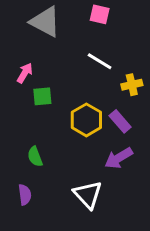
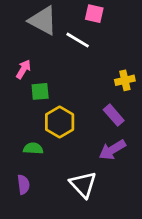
white line: (100, 61) -> (78, 40), moved
yellow hexagon: (86, 120) -> (60, 122), moved
green semicircle: (35, 157) -> (33, 148), turned 114

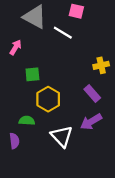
pink arrow: (23, 69) -> (16, 47), moved
purple semicircle: (23, 185) -> (14, 141), moved
white triangle: (83, 185) -> (62, 136), moved

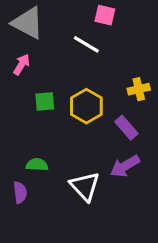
gray triangle: (35, 17) -> (28, 23), moved
yellow hexagon: (48, 99) -> (86, 106), moved

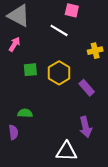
yellow cross: (139, 89) -> (95, 51), moved
purple arrow: (125, 166) -> (86, 127), moved, turned -72
white triangle: (85, 186) -> (66, 151), moved, turned -45

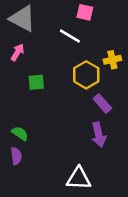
yellow hexagon: (59, 73) -> (86, 75), moved
green semicircle: (25, 113) -> (20, 133), moved, turned 32
purple arrow: (86, 127) -> (99, 135), moved

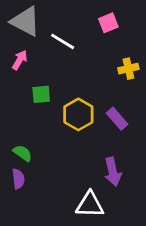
pink square: (85, 12) -> (108, 23), moved, turned -35
white line: (70, 36) -> (63, 41), moved
yellow hexagon: (86, 75) -> (78, 114), moved
purple arrow: (99, 135) -> (113, 172), moved

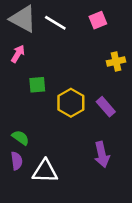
white line: (63, 41) -> (55, 23), moved
white triangle: (90, 205) -> (45, 171), moved

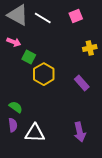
pink arrow: (18, 54) -> (14, 42), turned 80
green square: (37, 85) -> (29, 57), moved, turned 32
yellow hexagon: (71, 103) -> (44, 74), moved
purple arrow: (102, 154) -> (80, 132), moved

